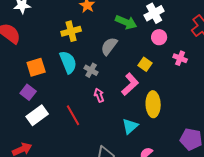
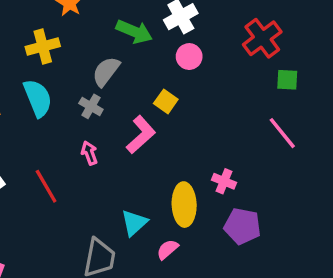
pink cross: (180, 58) -> (224, 181), moved
gray cross: (91, 70) -> (91, 106), moved
yellow ellipse: (153, 104) -> (184, 205), moved
cyan triangle: (130, 126) -> (134, 223), moved

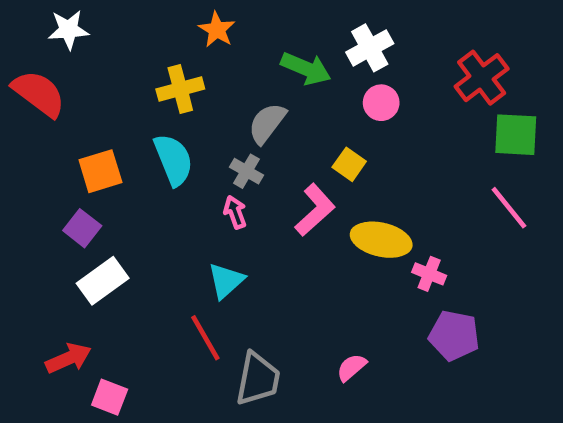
green square: (287, 80) -> (516, 135), size x1.5
pink arrow: (89, 153) -> (235, 212), moved
red line: (46, 186) -> (205, 338), moved
yellow ellipse: (184, 205) -> (381, 240), moved, turned -75
cyan triangle: (134, 223) -> (226, 281), moved

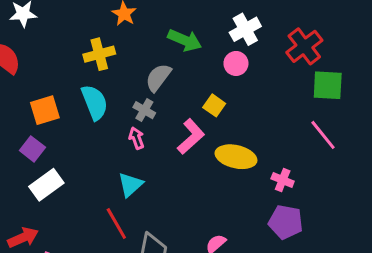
white cross: (370, 48) -> (245, 29), moved
pink cross: (429, 274) -> (283, 180), moved

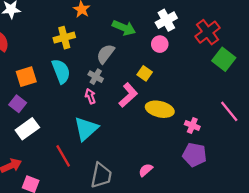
green square: (328, 85) -> (224, 59), turned 35
pink line: (323, 135) -> (229, 111), moved
cyan triangle: (130, 185) -> (86, 129), size x1.4
red line: (116, 224) -> (63, 156), moved

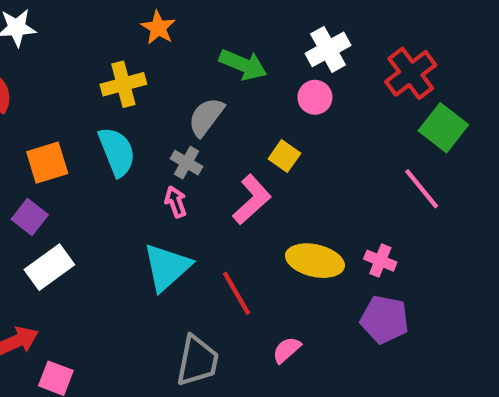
yellow ellipse: (160, 109) -> (315, 261), moved
pink line: (229, 111) -> (422, 189), moved
red line: (63, 156) -> (237, 293), moved

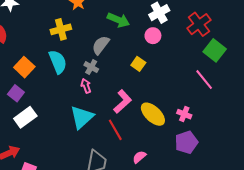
orange square: (47, 163) -> (24, 67), turned -30
pink L-shape: (252, 200) -> (123, 102), moved
yellow ellipse: (315, 261) -> (153, 114), turned 30
purple pentagon: (385, 319) -> (186, 142), turned -30

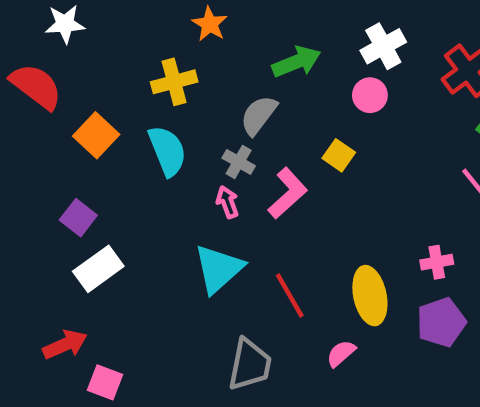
green arrow: (118, 20) -> (296, 62), turned -45
orange square: (24, 67) -> (96, 135), moved
pink L-shape: (123, 102) -> (288, 193), moved
yellow ellipse: (153, 114) -> (370, 296), moved, turned 35
pink cross: (184, 114) -> (437, 262), turned -32

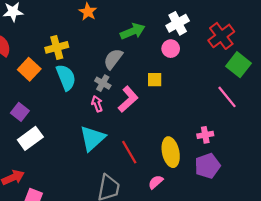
yellow cross: (174, 82) -> (57, 47), moved
yellow square: (339, 155) -> (155, 80), turned -35

